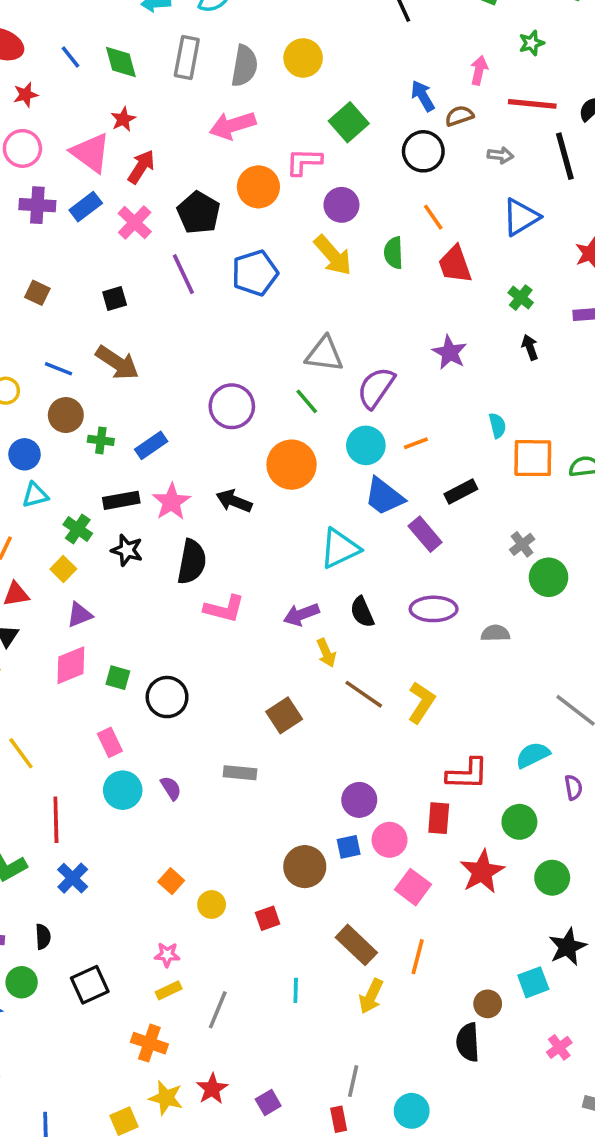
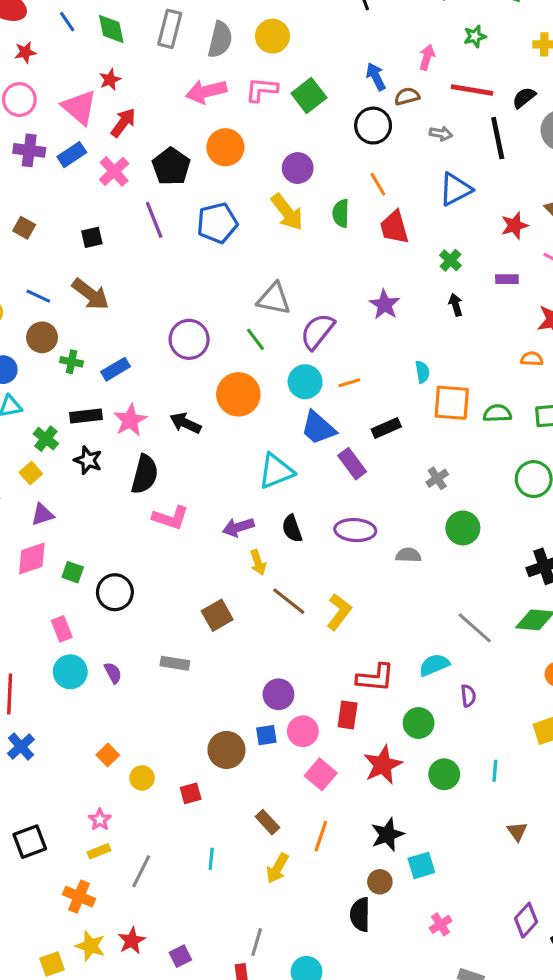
pink L-shape: (304, 162) -> (262, 90), moved
green circle: (549, 577) -> (463, 528), moved
brown rectangle: (356, 945) -> (267, 822), size x0.7
black star: (568, 947) -> (387, 835), moved
pink star: (167, 955) -> (100, 820), turned 30

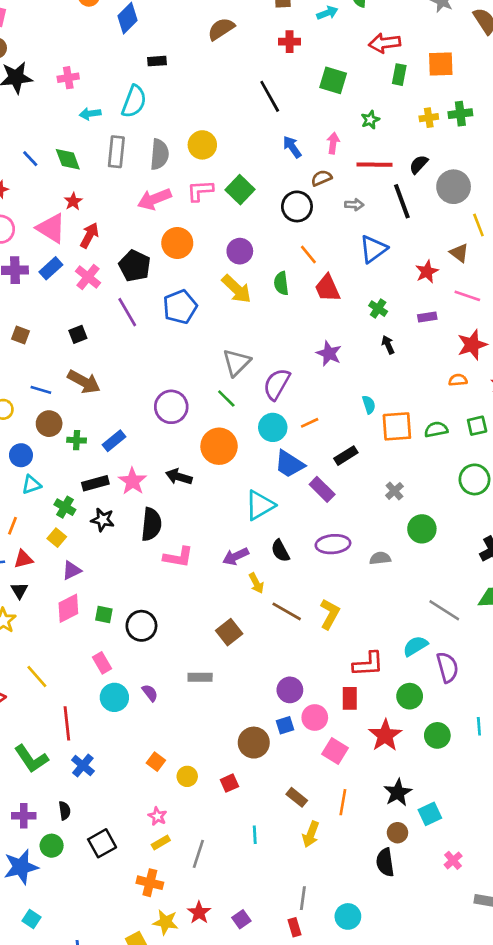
blue arrow: (376, 77) -> (292, 147), moved
gray triangle: (274, 299) -> (236, 362), turned -48
purple semicircle: (468, 696) -> (447, 667), size x1.6

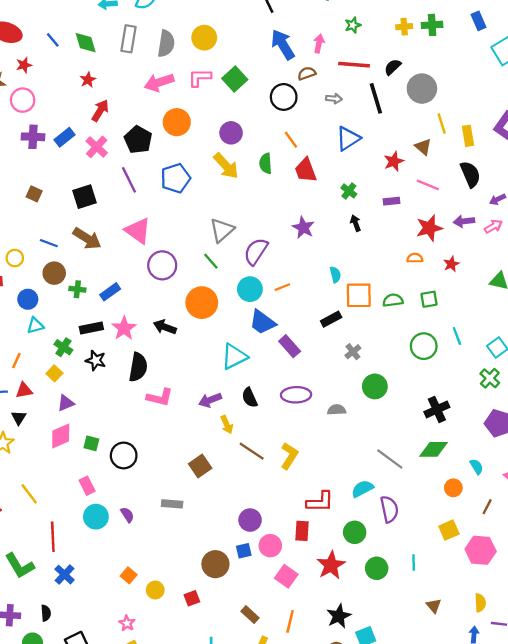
blue arrow: (292, 147) -> (283, 45), size x1.5
pink triangle: (51, 228) -> (138, 231), moved
black square: (78, 334) -> (84, 197), size x1.5
black rectangle: (346, 456) -> (331, 319), moved

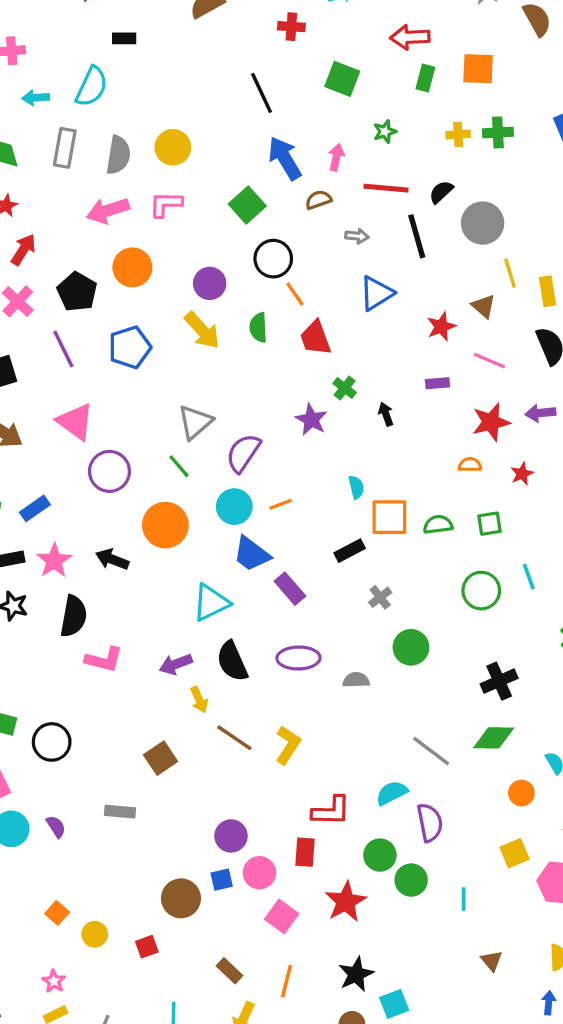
green square: (235, 79) -> (247, 205), moved
black circle: (284, 97) -> (273, 259), moved
green cross: (349, 191) -> (345, 388), moved
black semicircle: (250, 398) -> (232, 661), size x1.4
green circle: (377, 568) -> (411, 880), moved

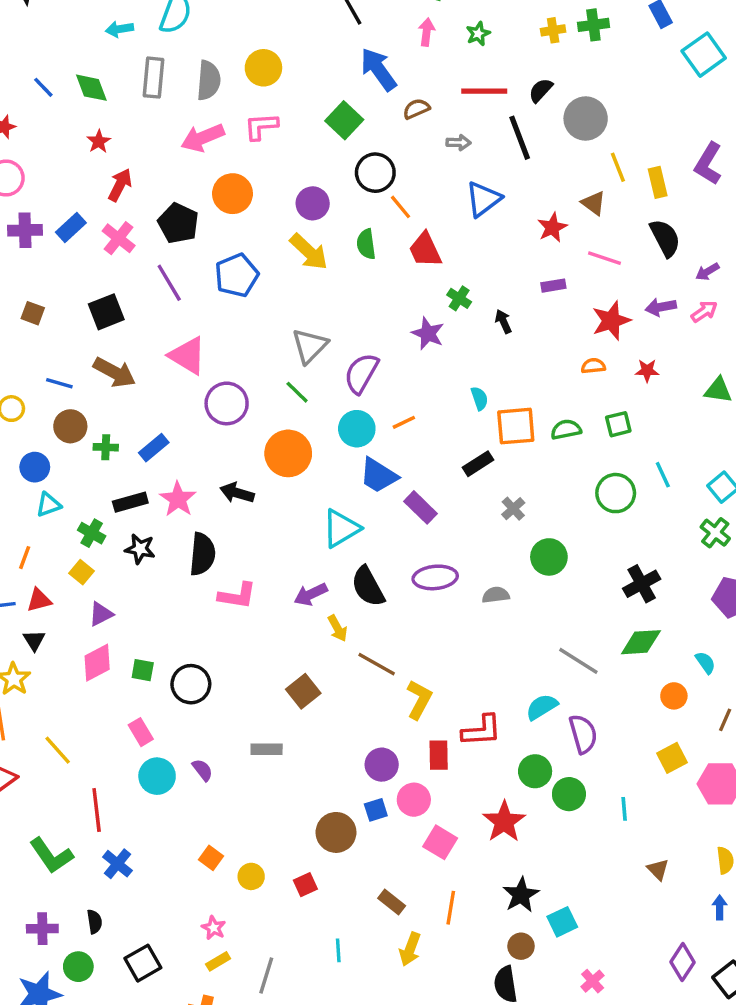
pink arrow: (336, 157) -> (427, 32), moved
red star: (522, 474) -> (647, 371), turned 30
yellow L-shape: (288, 745) -> (419, 700), moved
red rectangle: (305, 852) -> (439, 755), moved

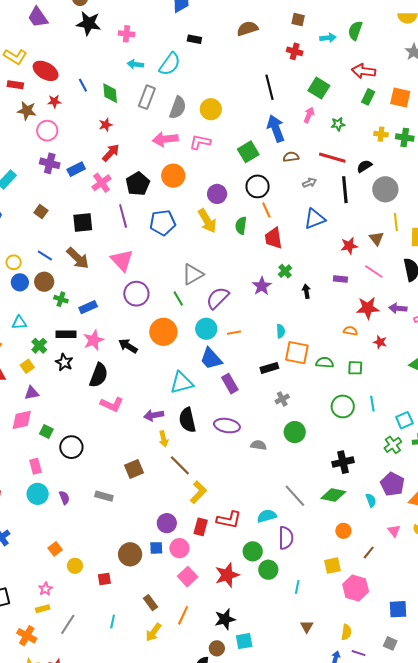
gray arrow: (459, 143) -> (310, 183), turned -40
blue circle: (35, 467) -> (20, 282), moved
cyan semicircle: (705, 663) -> (371, 500), moved

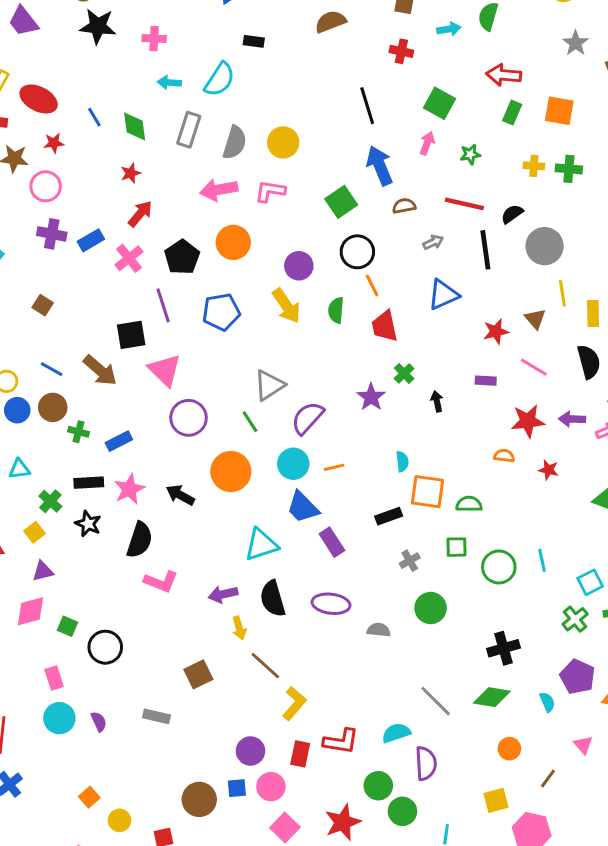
black square: (83, 223) -> (131, 335), moved
green square: (355, 368) -> (456, 547), moved

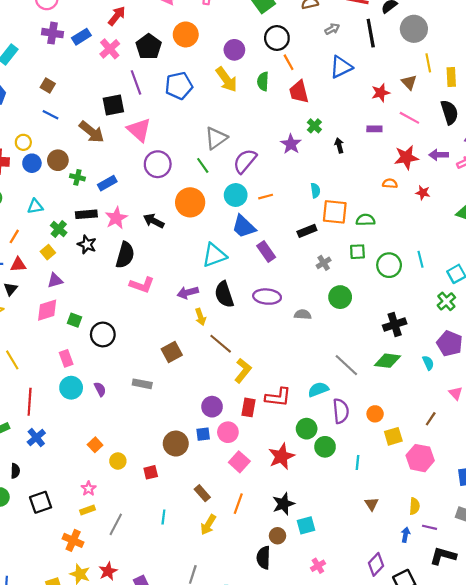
blue line: (52, 369) -> (51, 115), moved
orange circle: (509, 749) -> (375, 414), moved

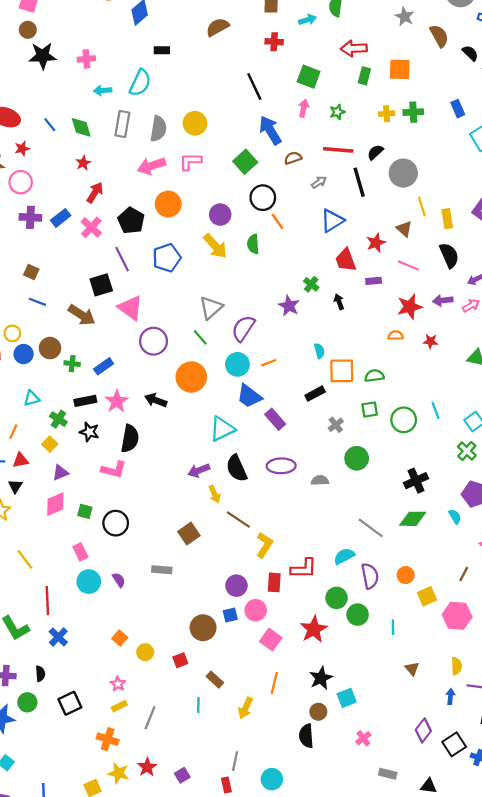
red trapezoid: (299, 92) -> (346, 260), moved
pink L-shape: (142, 285) -> (114, 470), moved
brown rectangle: (202, 493) -> (215, 680), moved

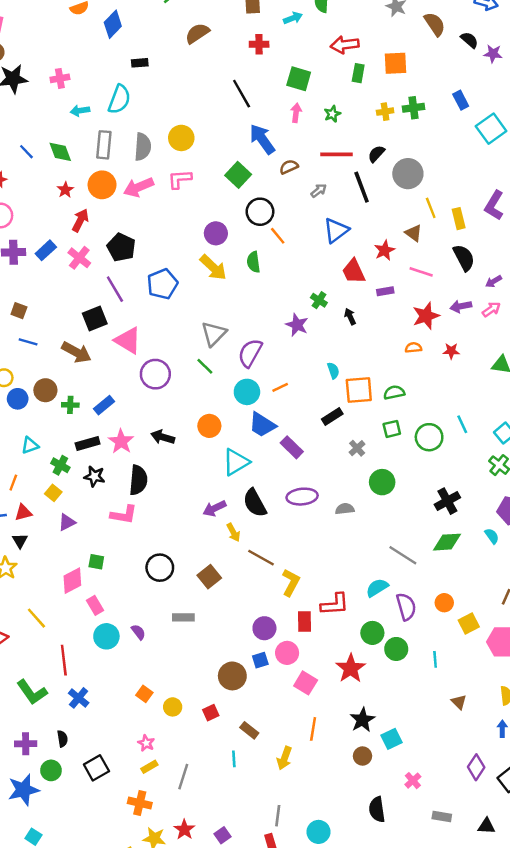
orange circle: (168, 204) -> (102, 185), moved
orange circle: (191, 377) -> (209, 426), moved, size x0.7
pink diamond: (55, 504) -> (72, 581), moved
black circle: (116, 523) -> (160, 568), moved
black semicircle: (306, 736) -> (377, 810), moved

